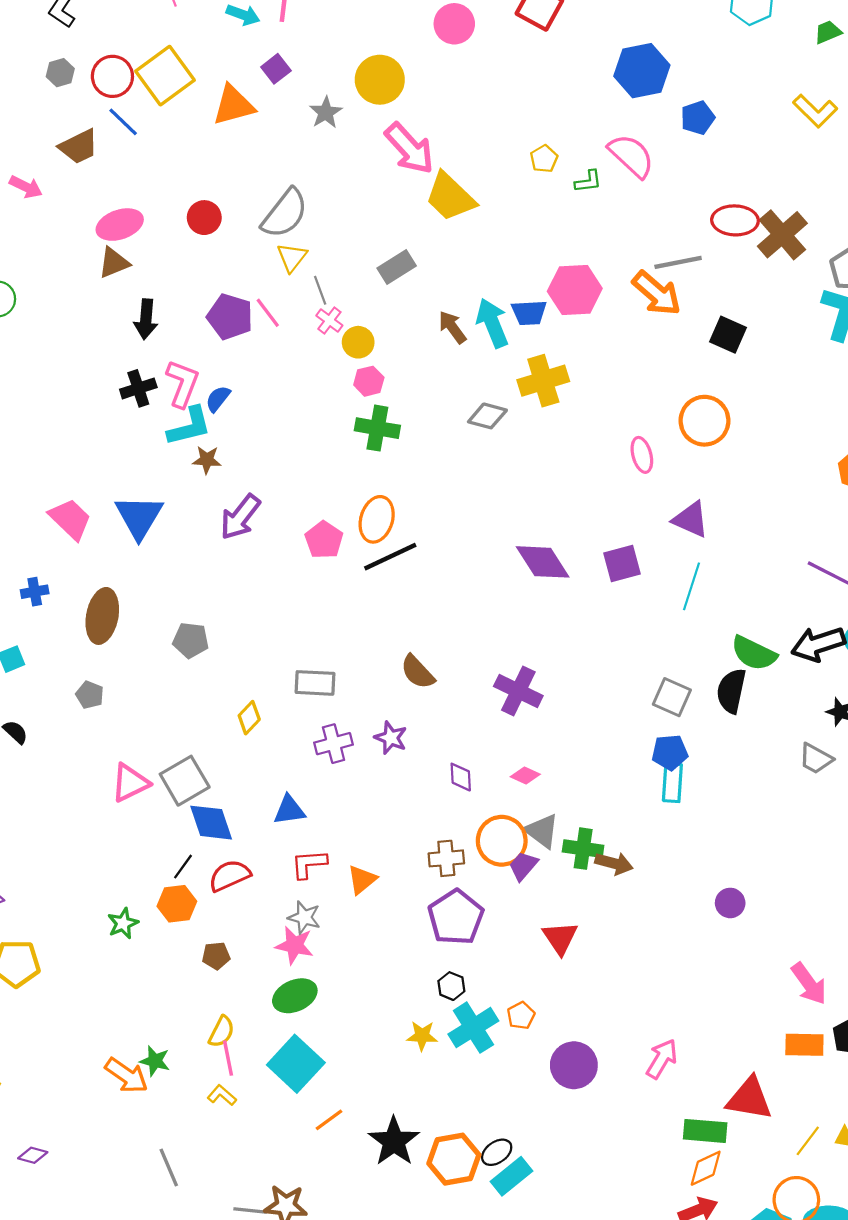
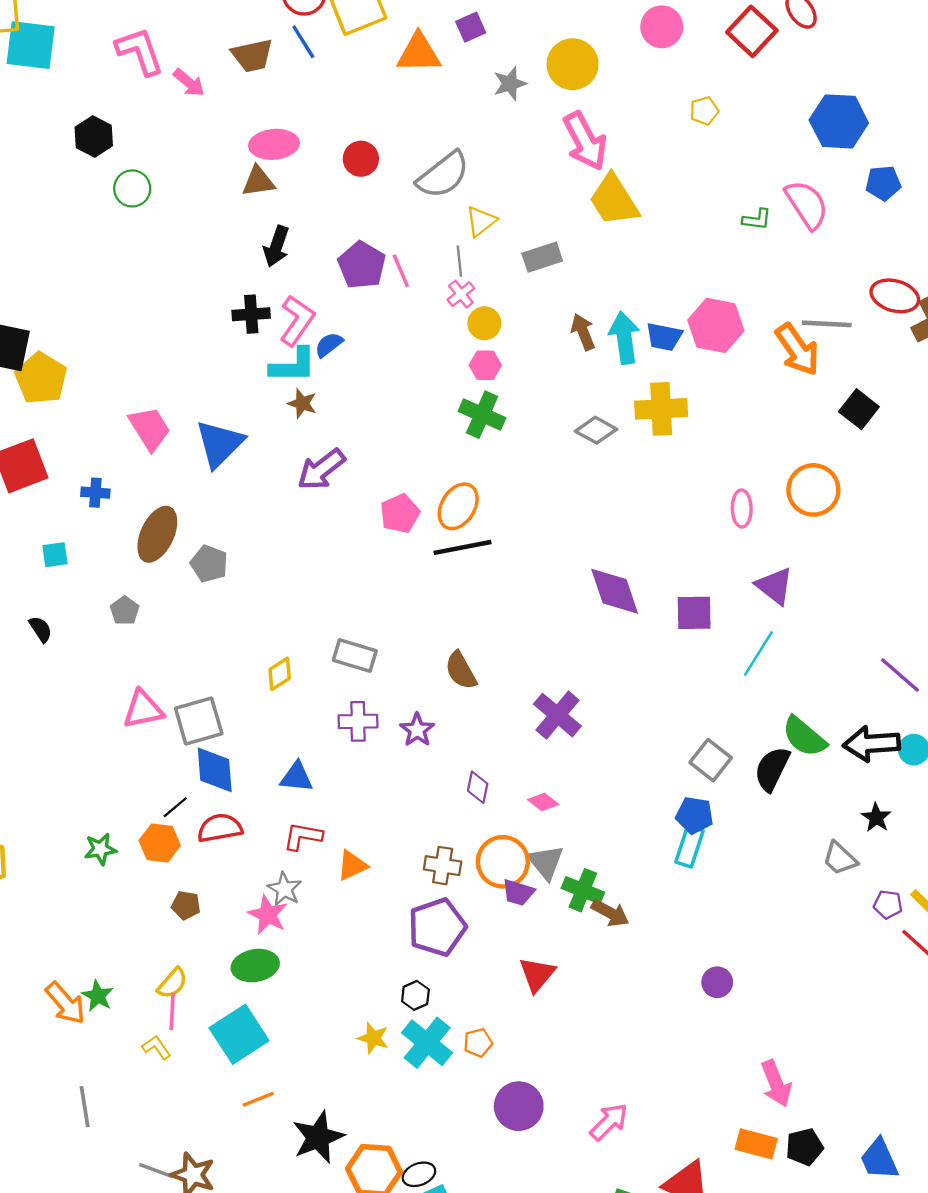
yellow pentagon: (544, 159) -> (704, 111), moved
yellow triangle: (292, 257) -> (481, 221), moved
gray pentagon: (191, 640) -> (209, 564), moved
purple trapezoid: (523, 866) -> (518, 892), turned -128
cyan cross: (473, 1028) -> (427, 1043), turned -33

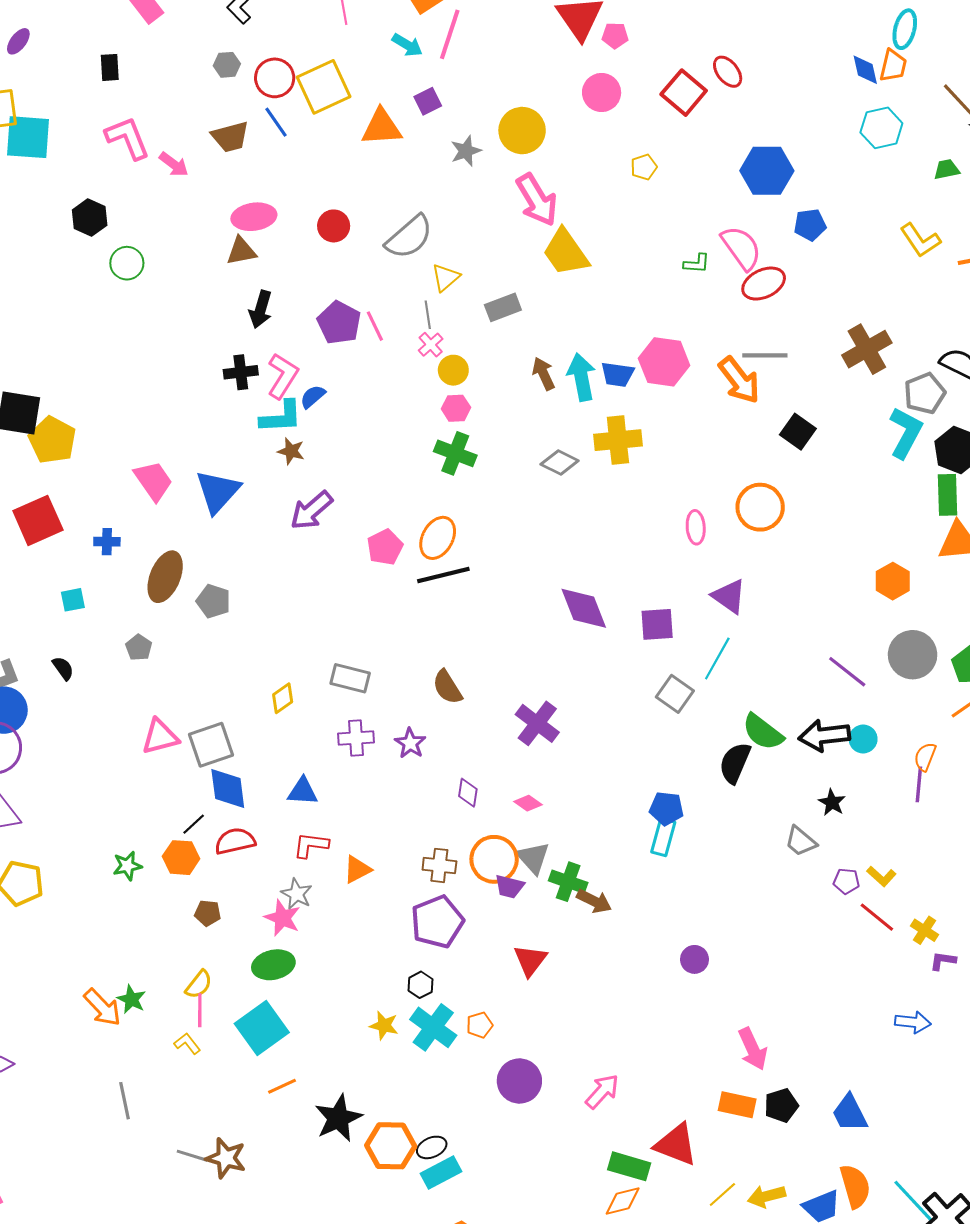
red ellipse: (895, 296) -> (764, 284), moved, turned -39
gray square: (711, 760) -> (675, 694), moved

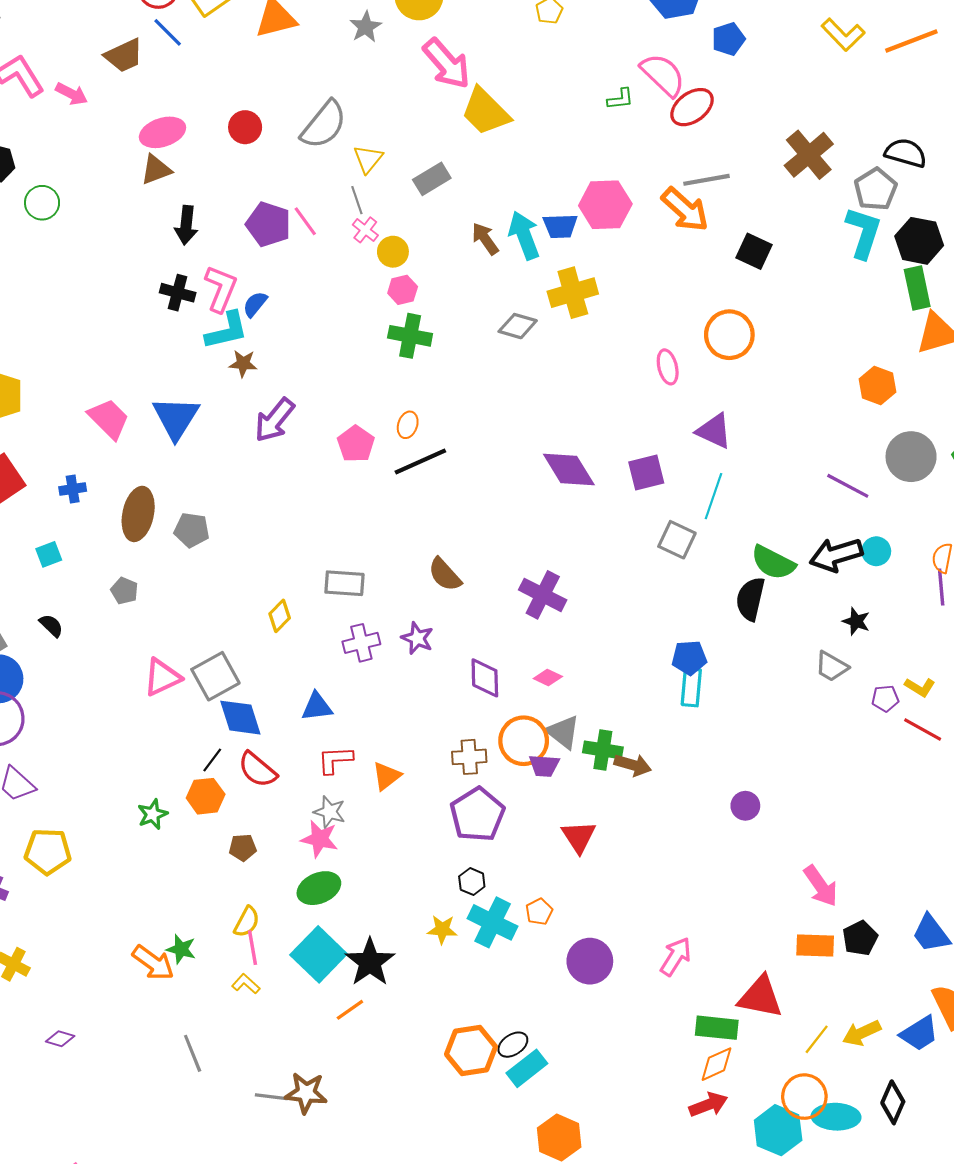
black cross: (241, 372) -> (178, 293), turned 32
orange ellipse: (438, 538) -> (408, 425), size x0.6
purple diamond: (468, 793) -> (485, 678), size x1.4
red semicircle: (235, 841) -> (257, 770), turned -117
black star: (338, 1118) -> (370, 962), moved

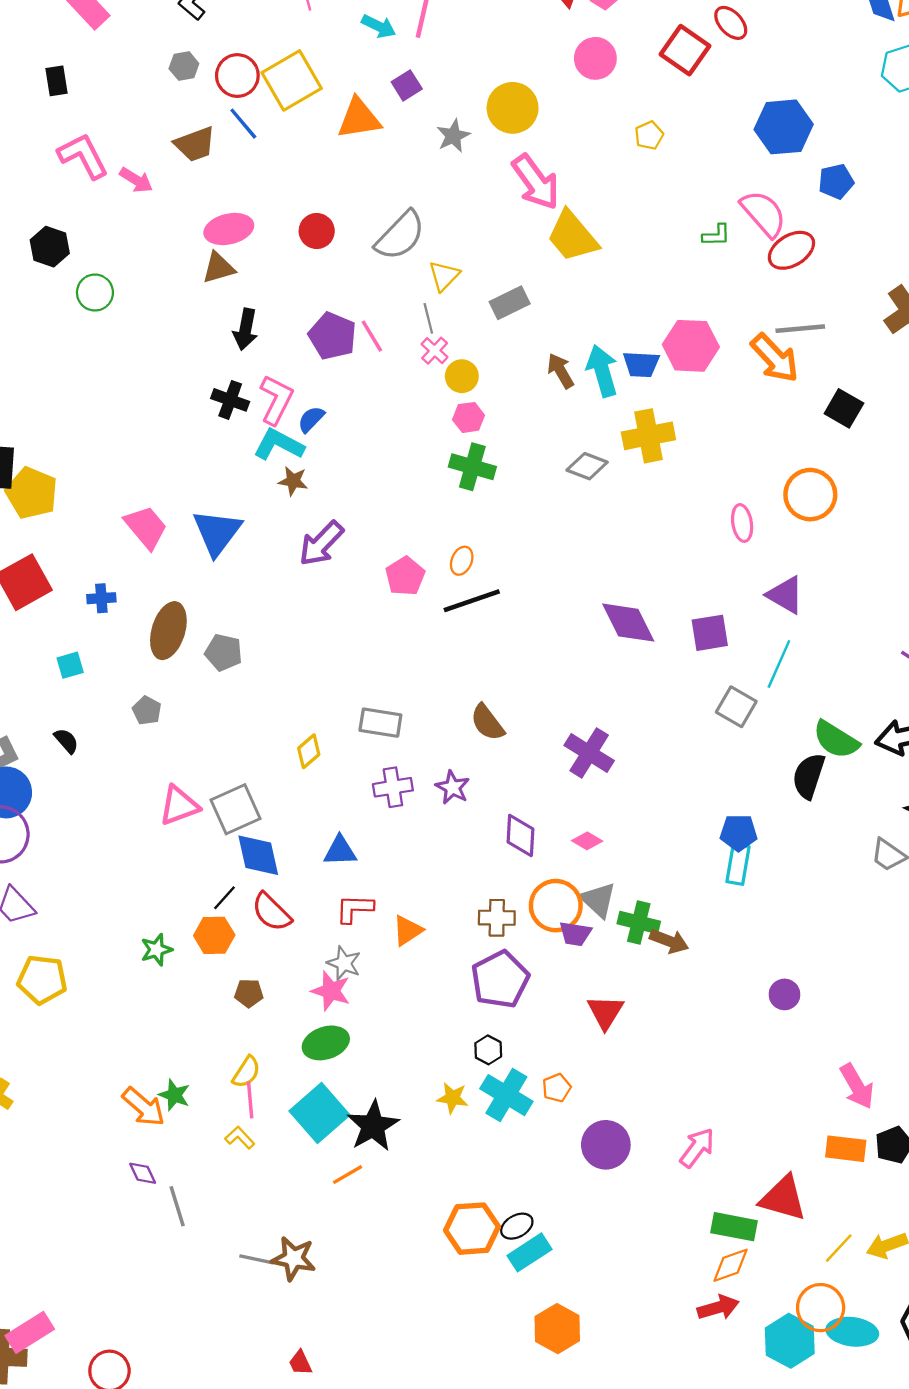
cyan L-shape: (227, 331) -> (279, 445), turned -144
purple diamond: (60, 1039) -> (143, 1173), moved, turned 44

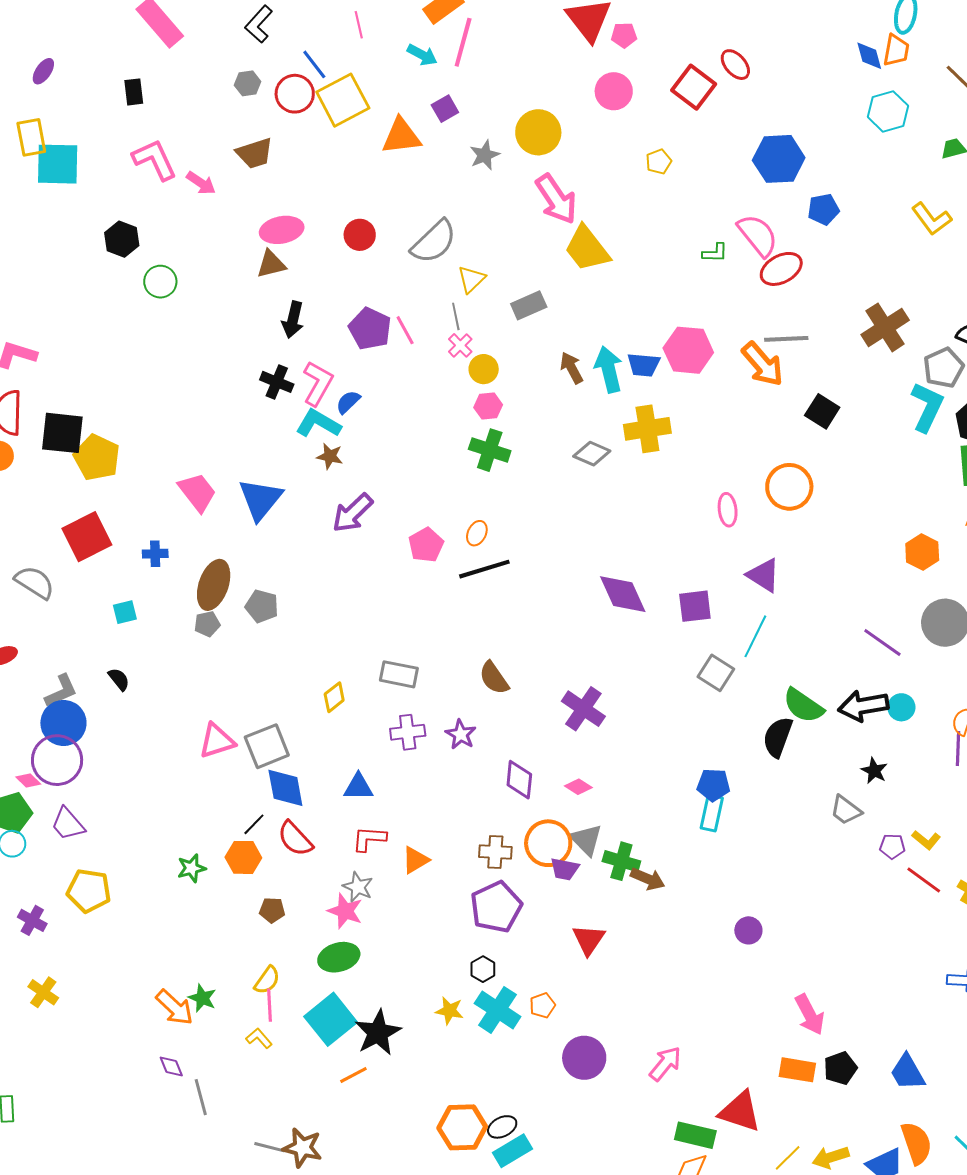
blue line: (243, 124) -> (314, 64), moved
gray pentagon: (147, 711) -> (207, 624), moved, turned 30

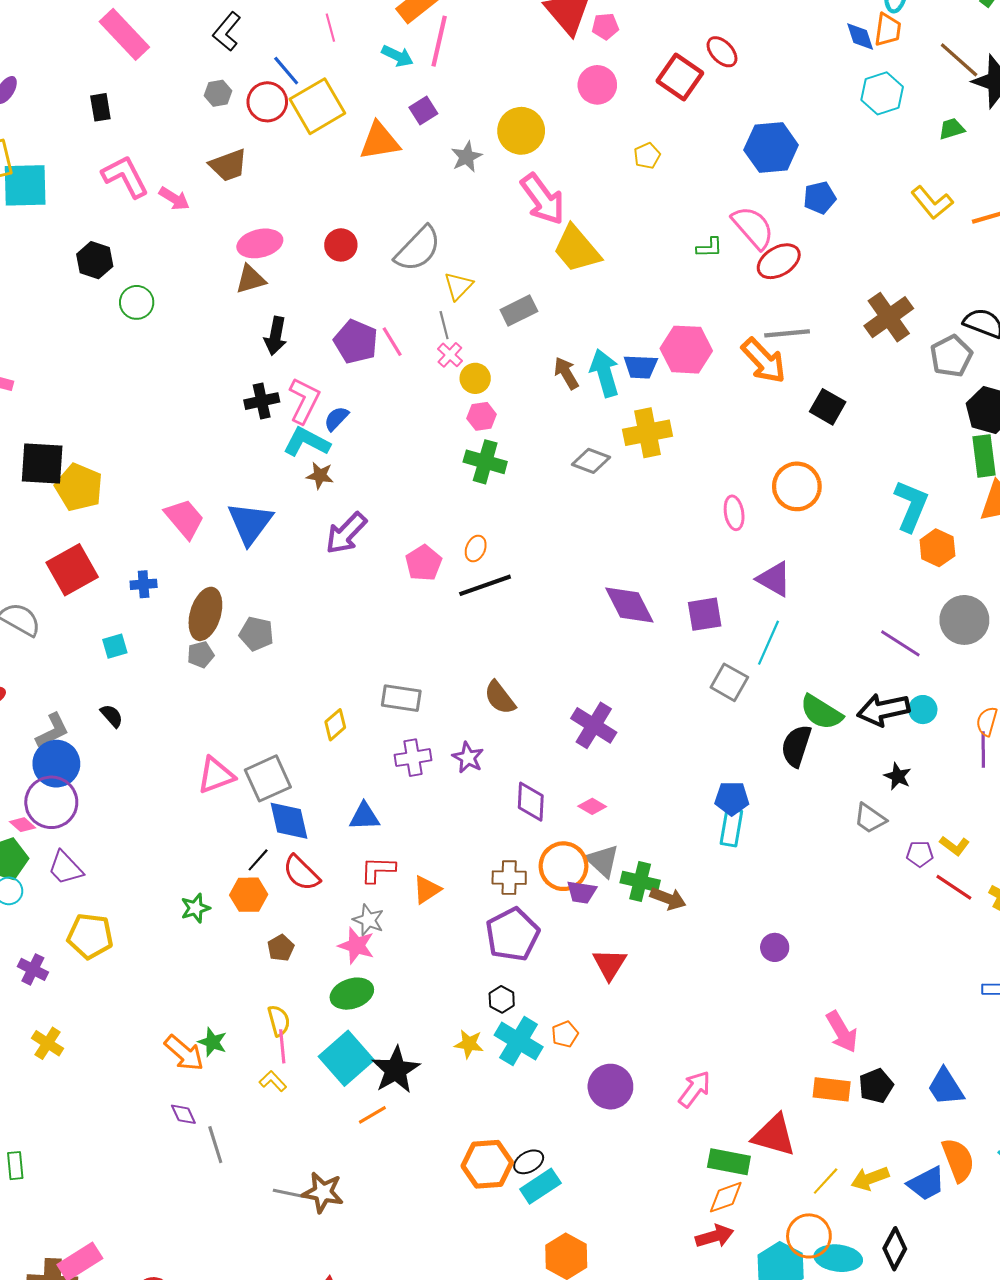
black cross: (277, 382) -> (262, 401), turned -32
cyan L-shape: (927, 407) -> (911, 506), moved
brown pentagon: (272, 910) -> (281, 948), turned -30
yellow semicircle: (267, 980) -> (279, 1021), turned -48

